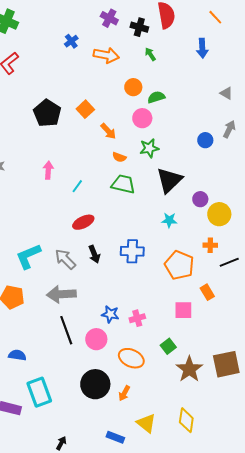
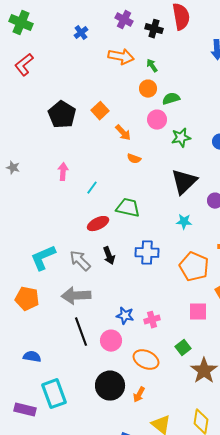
blue cross: (71, 41) -> (81, 33), moved
green arrow: (150, 54) -> (152, 66), moved
green star: (149, 148) -> (181, 138), moved
green trapezoid: (123, 184) -> (128, 208), moved

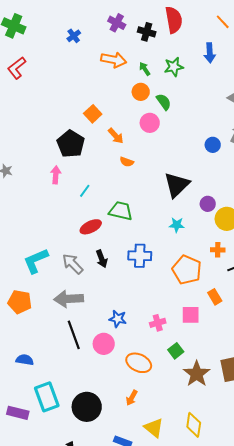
green semicircle: (171, 99) -> (164, 102), turned 72
black pentagon: (62, 115) -> (71, 144), moved
green star: (181, 138) -> (174, 67), moved
pink cross: (152, 320) -> (158, 323), moved
black circle: (110, 386) -> (87, 407), moved

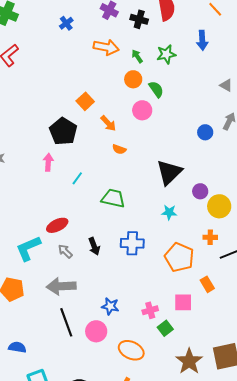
red ellipse: (91, 227) -> (57, 225), moved
gray arrow: (73, 264) -> (65, 251), size x0.7
green square: (176, 351) -> (165, 328), moved

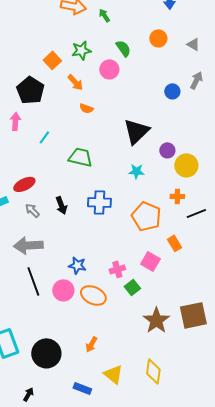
green star: (166, 54) -> (81, 50), moved
orange circle: (133, 79) -> (158, 38), moved
pink square: (183, 302) -> (150, 261), turned 30
orange ellipse: (131, 350) -> (93, 295), moved

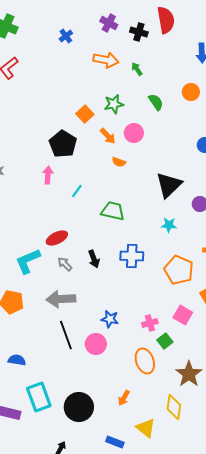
pink circle: (109, 69) -> (134, 133), moved
orange ellipse: (93, 295) -> (145, 361), moved, turned 45
yellow diamond: (153, 371) -> (174, 407), moved

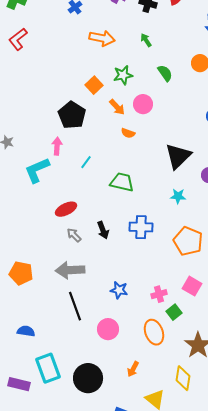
orange arrow: (106, 60) -> (102, 38), moved
cyan L-shape: (28, 261) -> (37, 170), moved
pink circle: (96, 344) -> (108, 329), moved

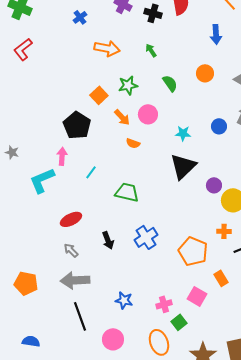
cyan star: (178, 196) -> (183, 133), moved
blue cross: (141, 227) -> (146, 237), turned -35
gray arrow: (74, 235) -> (71, 250), moved

